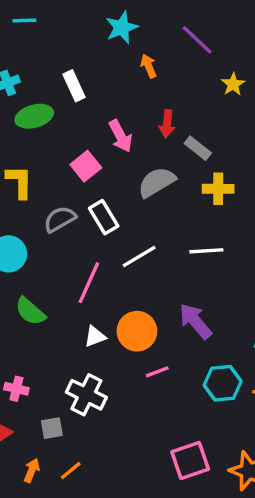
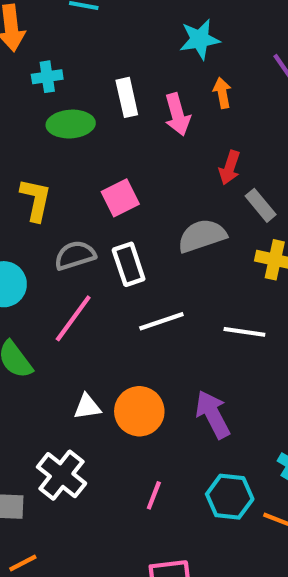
pink arrow: (121, 136) -> (177, 114), moved
pink line: (89, 283) -> (73, 318), moved
pink line: (157, 372) -> (154, 495), moved, turned -60

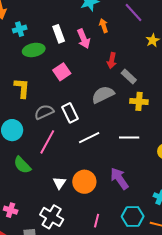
pink square: (120, 198) -> (62, 72), moved
white triangle: (87, 407) -> (59, 183), turned -40

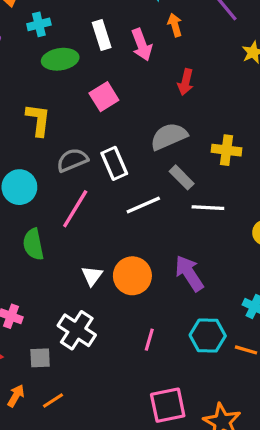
gray rectangle: (129, 76) -> (182, 177), moved
green semicircle: (22, 165) -> (33, 244), turned 30

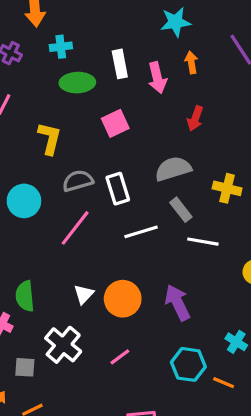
green semicircle: (33, 244) -> (25, 296), moved
pink line: (149, 340) -> (120, 357), moved, turned 30

